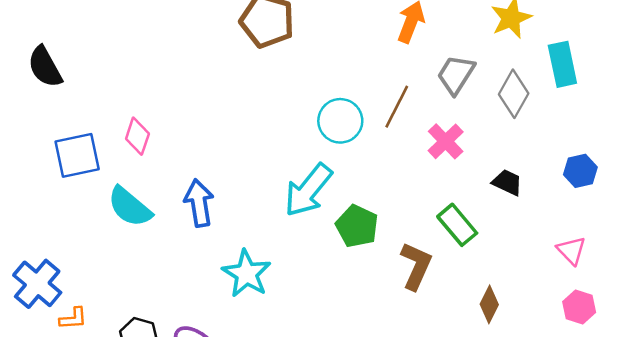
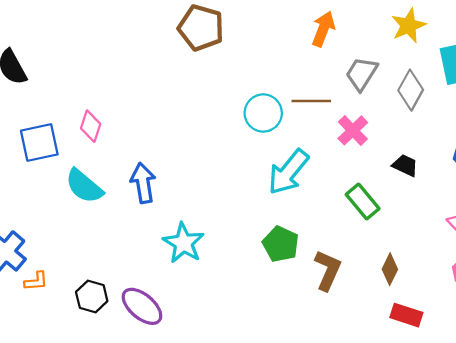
brown line: (397, 107) -> (311, 101), turned 63
cyan arrow: (308, 190) -> (288, 172), moved
green pentagon: (357, 226) -> (281, 244), moved
brown L-shape: (416, 266) -> (328, 270), moved

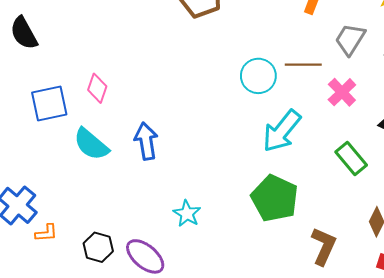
cyan star: (183, 243) -> (187, 214), moved, size x0.7
green pentagon: (281, 244) -> (275, 198), size x1.4
brown L-shape: (328, 270) -> (324, 246), moved

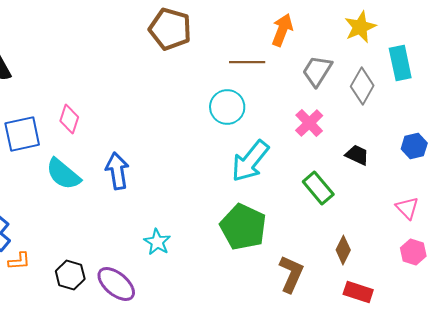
brown line: (303, 65) -> (247, 62), moved

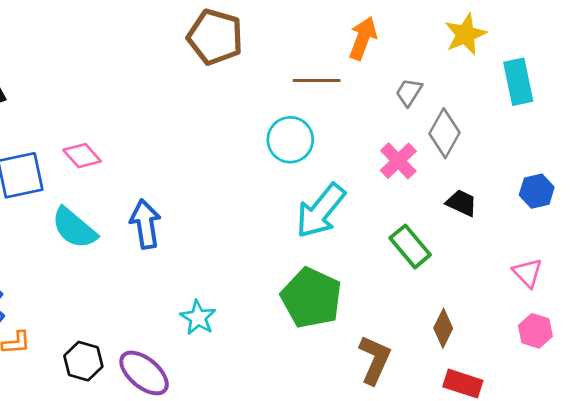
gray trapezoid: (317, 71) -> (409, 92), size x0.7
gray diamond: (362, 86) -> (444, 133), moved
pink diamond: (69, 119) -> (82, 156), turned -60

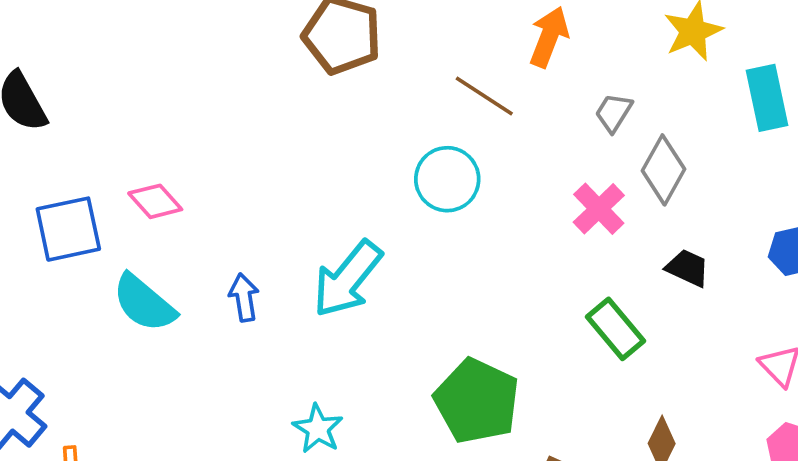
brown line: (317, 80) -> (484, 96), turned 33
cyan arrow: (321, 211) -> (347, 279), moved
blue arrow: (145, 224) -> (244, 297), size x0.7

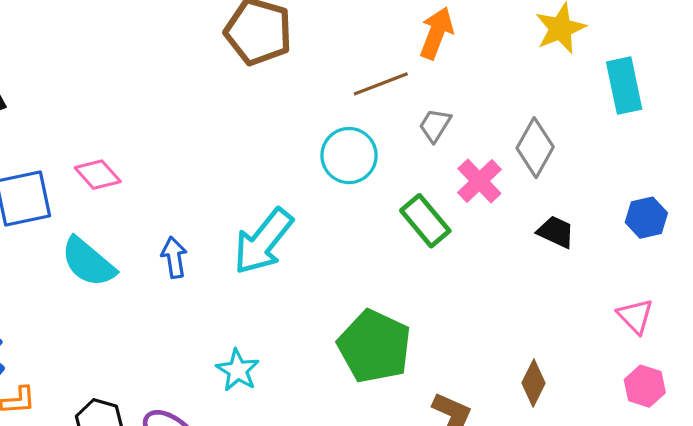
brown line: (484, 96) -> (381, 84), turned -54
gray trapezoid: (614, 113) -> (435, 125), moved
green rectangle: (615, 329) -> (425, 221), moved

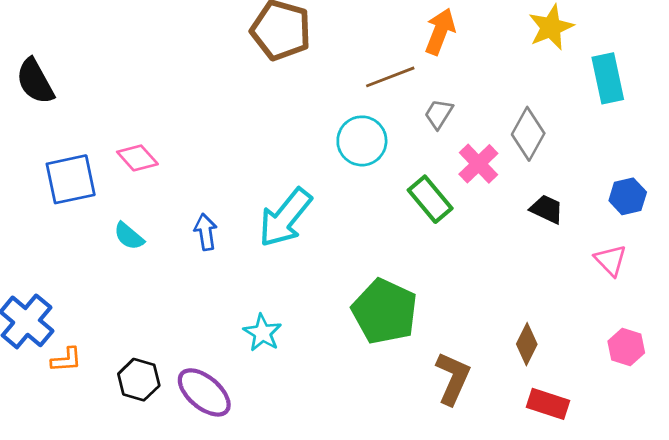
cyan semicircle: (88, 262) -> (129, 236), size x0.6
pink triangle: (635, 316) -> (611, 260), moved

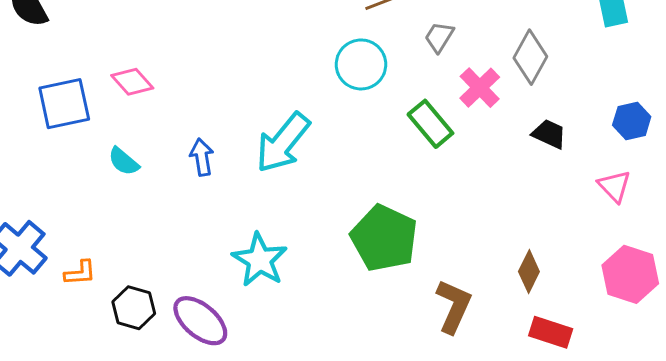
cyan star: (262, 333) -> (260, 260), size x1.4
pink hexagon: (626, 347) -> (630, 274), size x1.5
orange L-shape: (66, 360) -> (80, 273), moved

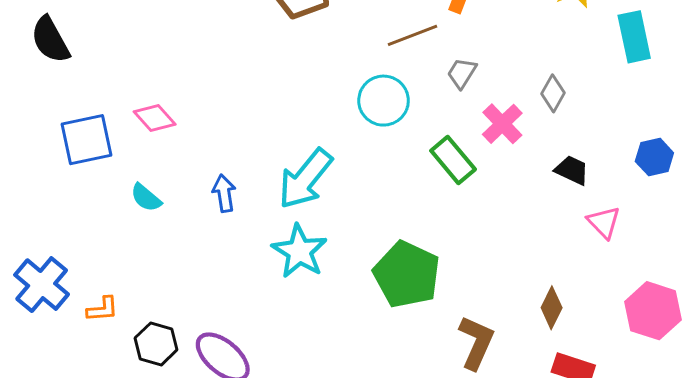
gray diamond: (530, 57) -> (553, 93), size x0.7
pink triangle: (614, 186) -> (604, 222), moved
cyan star: (260, 260) -> (299, 251), moved

